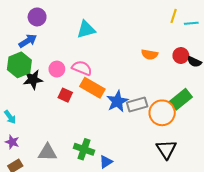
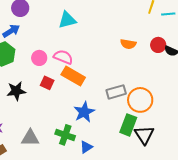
black star: (33, 79) -> (16, 91), moved
green rectangle: (181, 99) -> (128, 125), moved, turned -30
blue star: (117, 101) -> (84, 112), moved

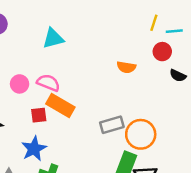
red circle: (158, 45) -> (162, 52), moved
red square: (47, 83) -> (39, 115), moved, turned -32
blue star: (84, 112) -> (34, 149), moved

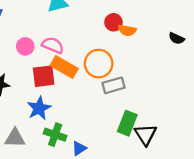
red circle: (162, 52) -> (113, 22), moved
red square: (39, 115) -> (44, 76), size x1.5
orange circle: (141, 134) -> (99, 64), moved

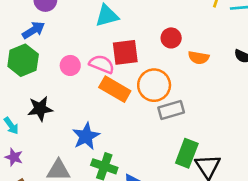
orange semicircle: (127, 30) -> (199, 58), moved
red square: (44, 76) -> (125, 52), moved

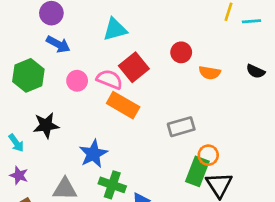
blue arrow: (34, 30) -> (58, 44), moved, turned 60
red square: (125, 52) -> (134, 67), turned -32
orange circle: (154, 85) -> (208, 155), moved, size x0.6

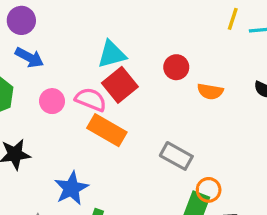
cyan triangle: (115, 29) -> (112, 54), moved
gray rectangle: (181, 127) -> (176, 156), turned 45

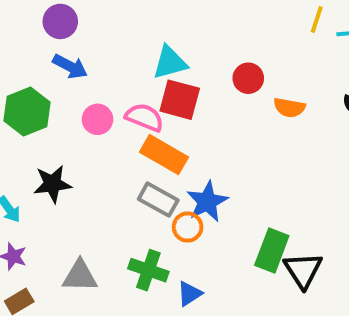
red square: (120, 85) -> (180, 100), turned -36
gray rectangle: (176, 156) -> (158, 200), moved
blue star: (71, 188) -> (207, 202), moved
orange circle: (209, 190) -> (188, 227), moved

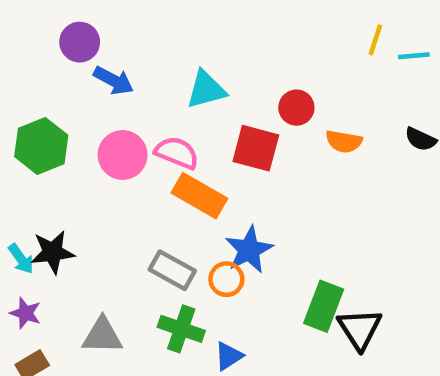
blue arrow: (70, 66) -> (114, 80), moved
red square: (180, 100) -> (256, 148), moved
pink circle: (97, 119) -> (123, 155), size x1.4
black star: (52, 184) -> (53, 252), moved
gray rectangle: (158, 200) -> (172, 270), moved

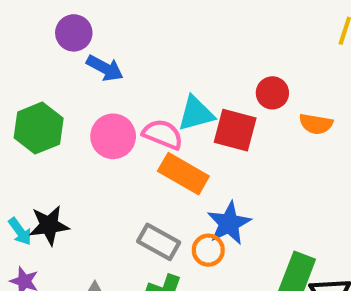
cyan triangle: (206, 90) -> (196, 114), moved

